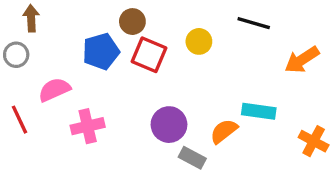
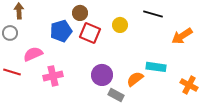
red line: (19, 120) -> (12, 72), turned -48

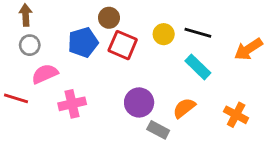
black line: (153, 14) -> (198, 33), moved
gray circle: (10, 33) -> (30, 45), moved
cyan rectangle: (156, 67) -> (198, 67), moved, turned 36
orange cross: (189, 85) -> (236, 115), moved

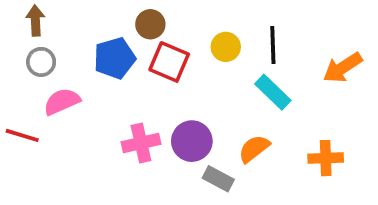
black line: (198, 33) -> (273, 45), turned 72
pink cross: (72, 104) -> (141, 143), moved
orange cross: (236, 115) -> (326, 158), turned -30

